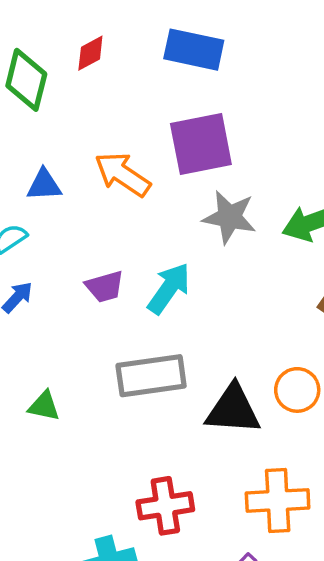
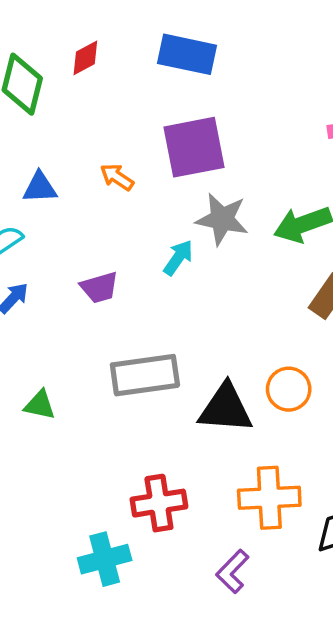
orange arrow: (123, 174) -> (117, 177), size x0.6
cyan arrow: (169, 288) -> (178, 258), moved, size x0.7

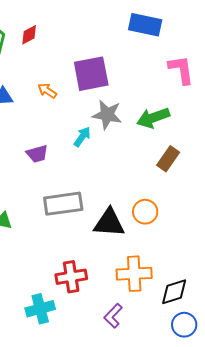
blue rectangle: (187, 54) -> (145, 25), moved
red diamond: (85, 58) -> (29, 35), moved

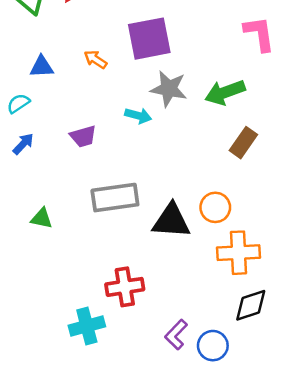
cyan arrow: (82, 137) -> (138, 116), turned 70
orange cross: (134, 274) -> (239, 253), moved
blue circle: (184, 325) -> (213, 346), moved

